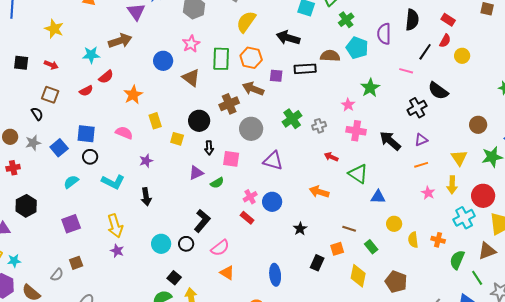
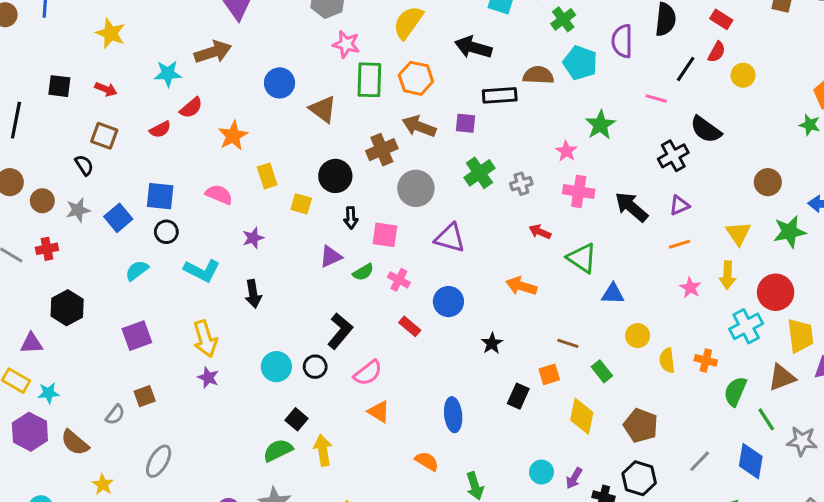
pink star: (191, 44) -> (346, 44), moved, turned -30
purple square: (276, 76) -> (466, 123), moved
pink cross: (250, 197) -> (399, 280), moved, turned -32

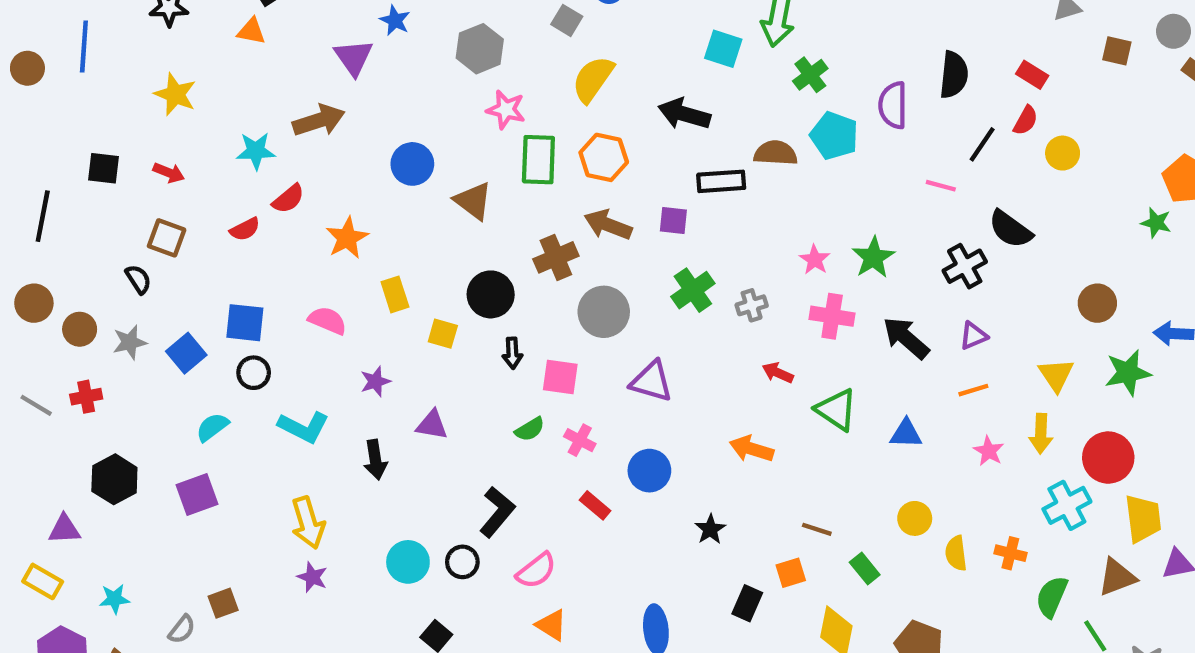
green star: (600, 125) -> (873, 257), moved
purple triangle: (331, 257) -> (432, 425), moved, turned 35
blue triangle: (613, 294) -> (906, 434), moved
purple square: (137, 336) -> (197, 494), moved
cyan star: (49, 393) -> (114, 599), moved

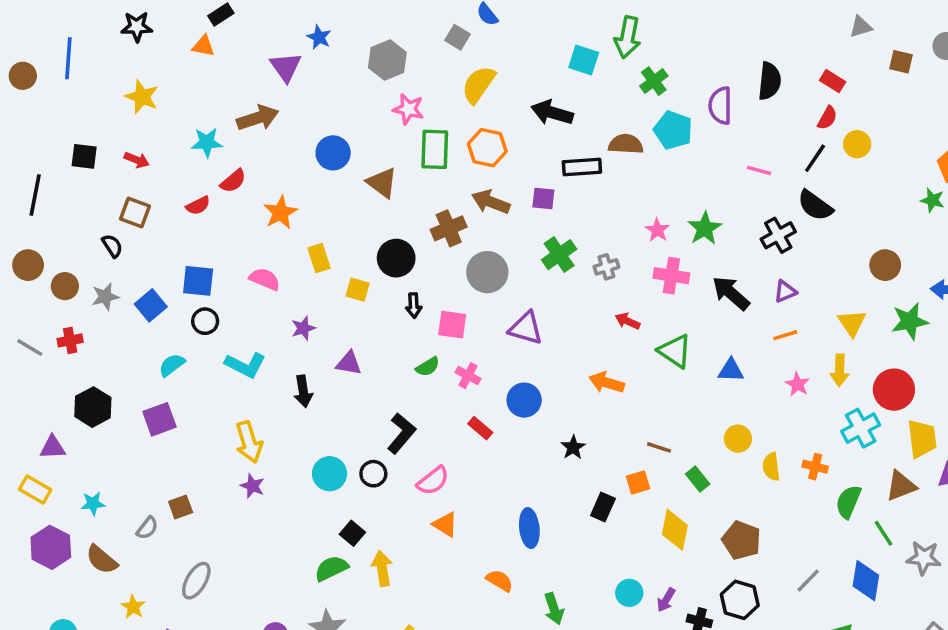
black line: (982, 144) -> (815, 158), moved

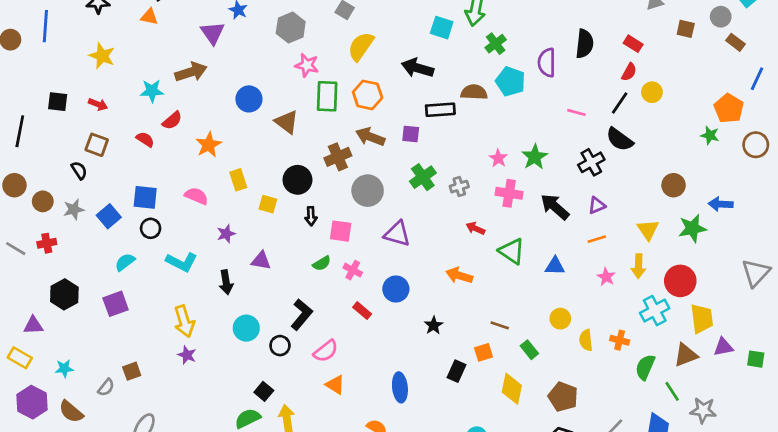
red semicircle: (198, 206) -> (145, 139), turned -120
cyan circle: (330, 474) -> (246, 328), moved

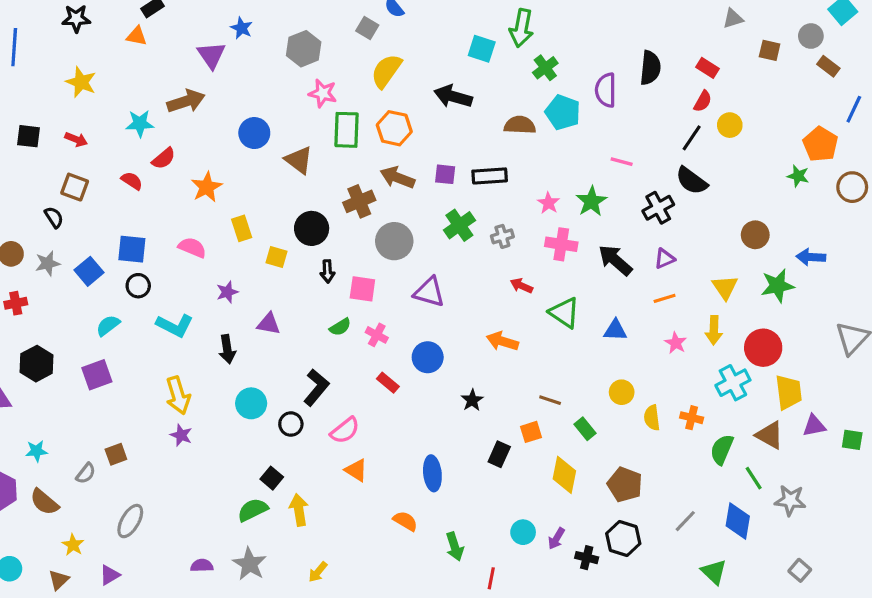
black rectangle: (440, 110) -> (490, 176), moved
pink line: (576, 112) -> (622, 162), moved
brown triangle: (686, 355) -> (770, 435), turned 50

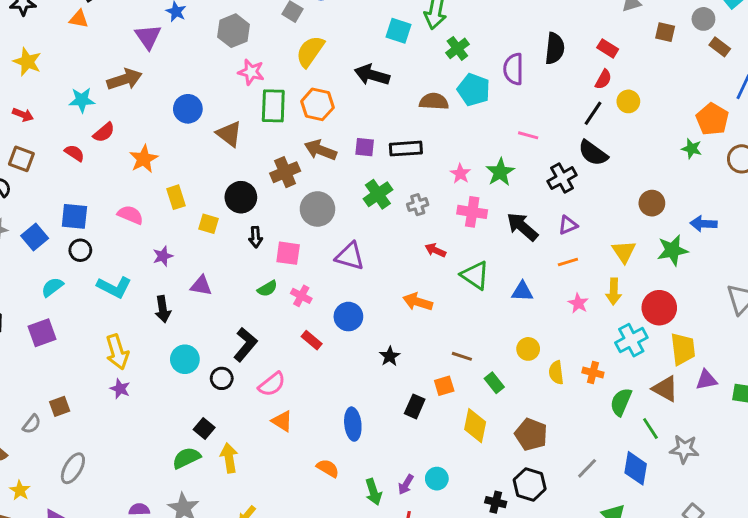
purple arrow: (556, 539) -> (406, 484), moved

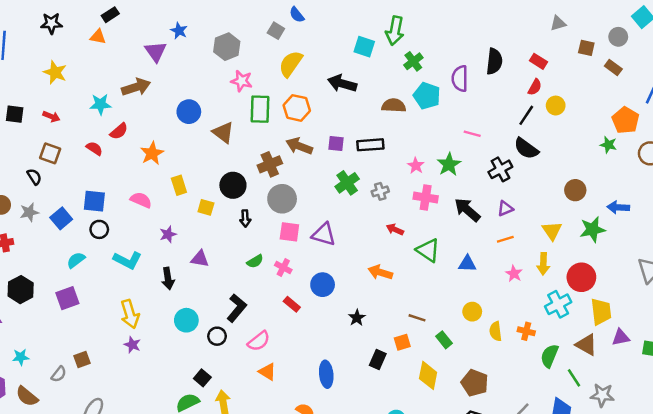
brown rectangle: (720, 47) -> (613, 67), moved
gray circle: (317, 209) -> (282, 199), moved
pink square: (288, 253) -> (289, 232), moved

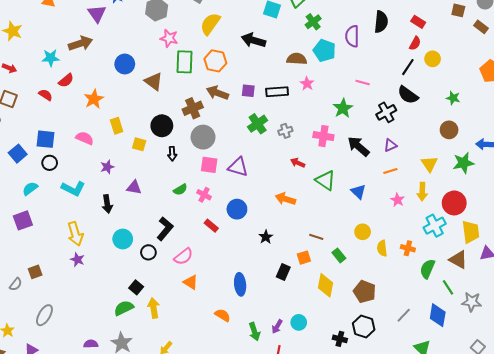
green star: (608, 145) -> (453, 98), moved
pink star: (416, 166) -> (307, 84), moved
blue triangle: (467, 264) -> (358, 192), turned 42

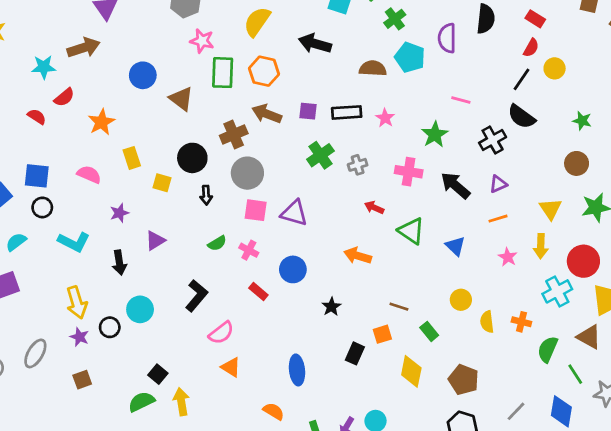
pink star: (307, 84) -> (385, 118), moved
purple triangle: (134, 188) -> (155, 241), turned -42
black circle: (148, 252) -> (110, 327), moved
brown square: (35, 272) -> (82, 380), moved
gray ellipse: (44, 315) -> (35, 353), moved

